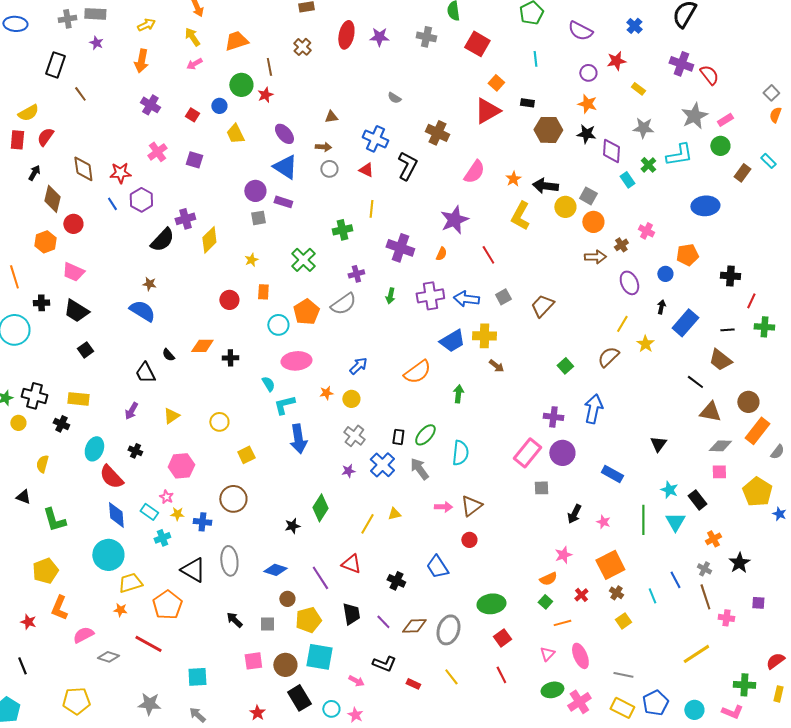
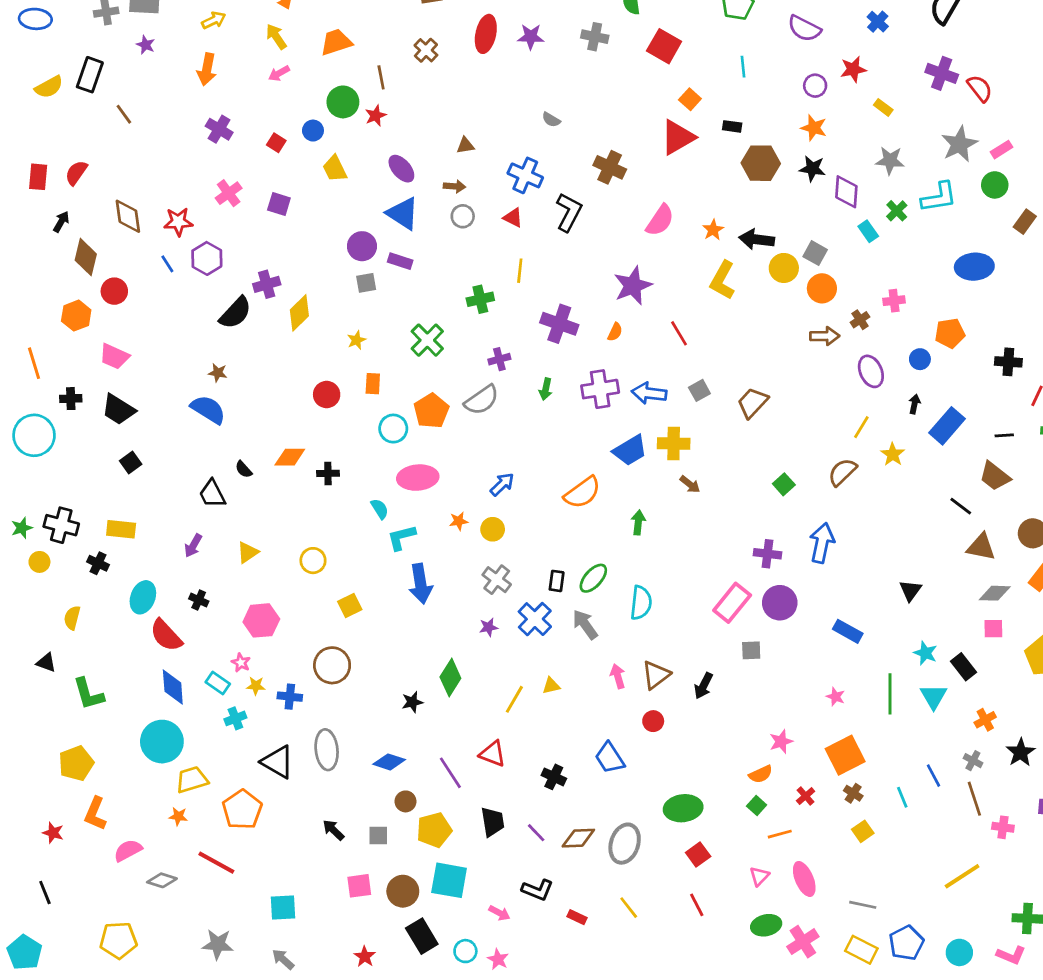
yellow semicircle: (28, 113) -> (49, 87), moved
pink cross: (646, 231) -> (894, 301), turned -35
pink arrow: (443, 507) -> (618, 676), turned -108
black arrow: (574, 514) -> (704, 686), moved

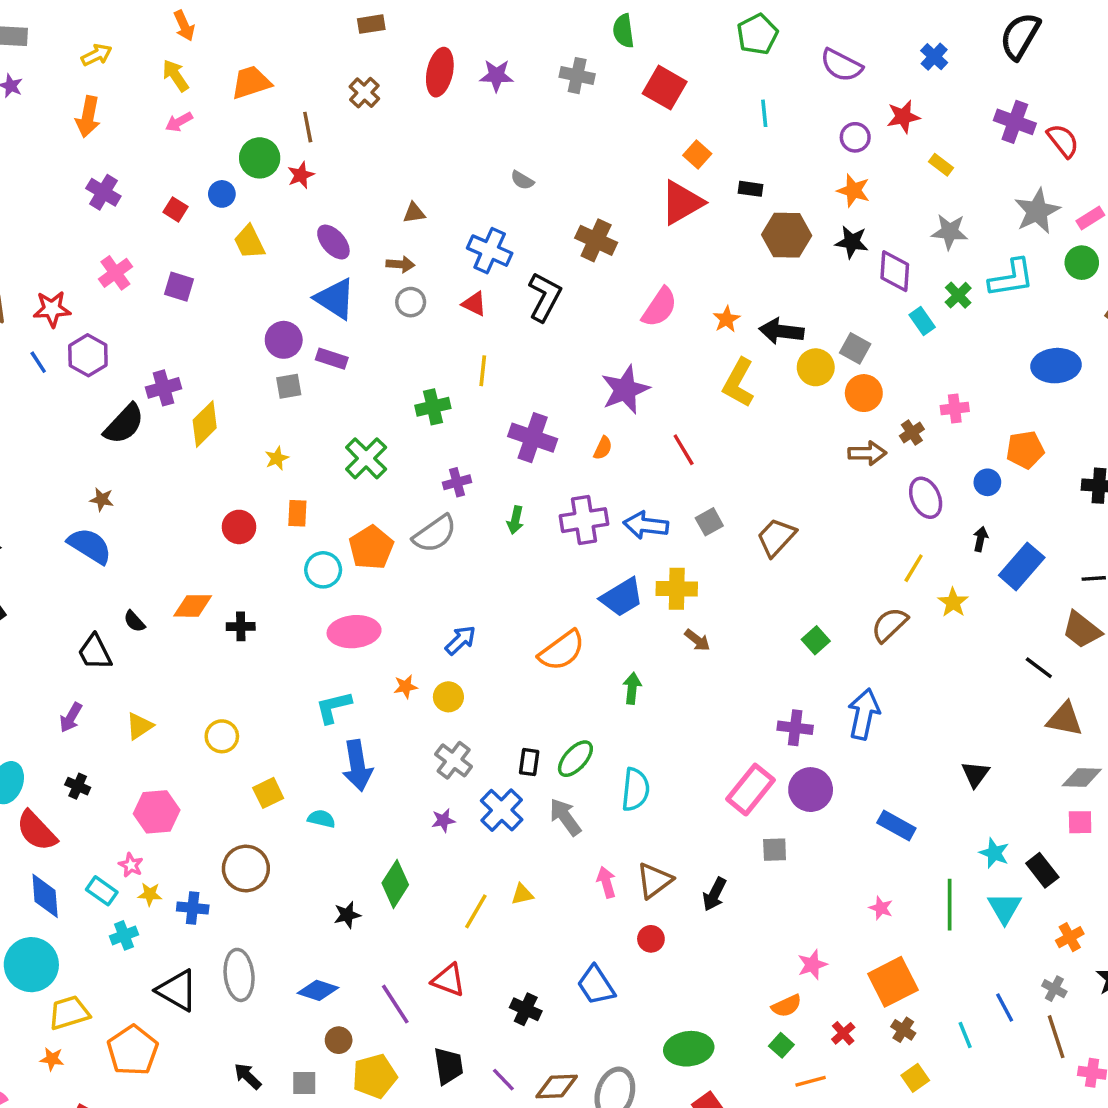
cyan semicircle: (380, 509) -> (321, 819), moved, turned -45

